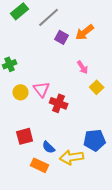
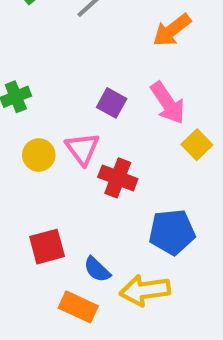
purple square: (62, 37) -> (112, 103), moved
pink arrow: (83, 67) -> (168, 103), size x1.5
blue pentagon: (95, 140) -> (172, 232), moved

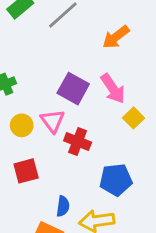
purple square: (112, 103) -> (73, 89), size x1.5
red square: (47, 247) -> (26, 171), moved
blue semicircle: (97, 269) -> (63, 206), turned -126

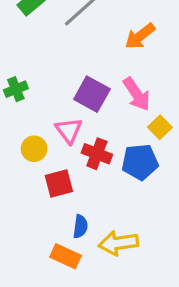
yellow circle: (22, 125) -> (34, 149), moved
red square: (26, 171) -> (59, 183), moved
blue pentagon: (116, 180) -> (140, 162), moved

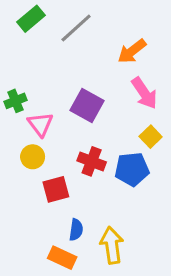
pink arrow: (137, 94) -> (144, 93), moved
pink triangle: (69, 131) -> (40, 124), moved
yellow arrow: (118, 243) -> (112, 245), turned 90

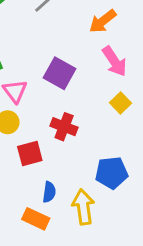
blue pentagon: (132, 169) -> (112, 173), moved

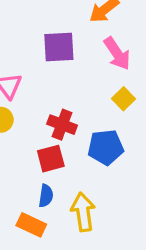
purple square: (60, 73) -> (59, 47), moved, turned -32
red square: (30, 153) -> (51, 159), moved
blue pentagon: (112, 173) -> (106, 147), moved

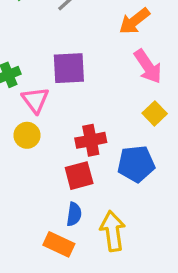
purple square: (59, 47) -> (69, 68), moved
red cross: (62, 125) -> (91, 140), turned -32

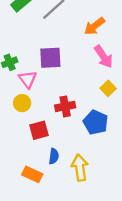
blue pentagon: (136, 164) -> (96, 122), turned 30
red square: (79, 176) -> (39, 130), moved
orange rectangle: (59, 244) -> (32, 174), moved

